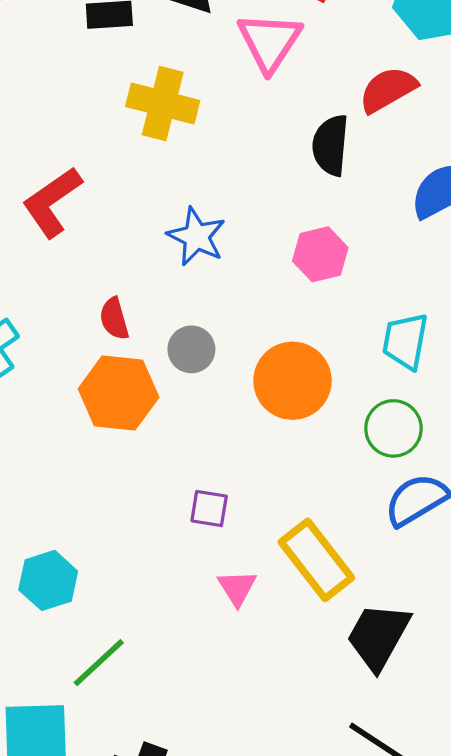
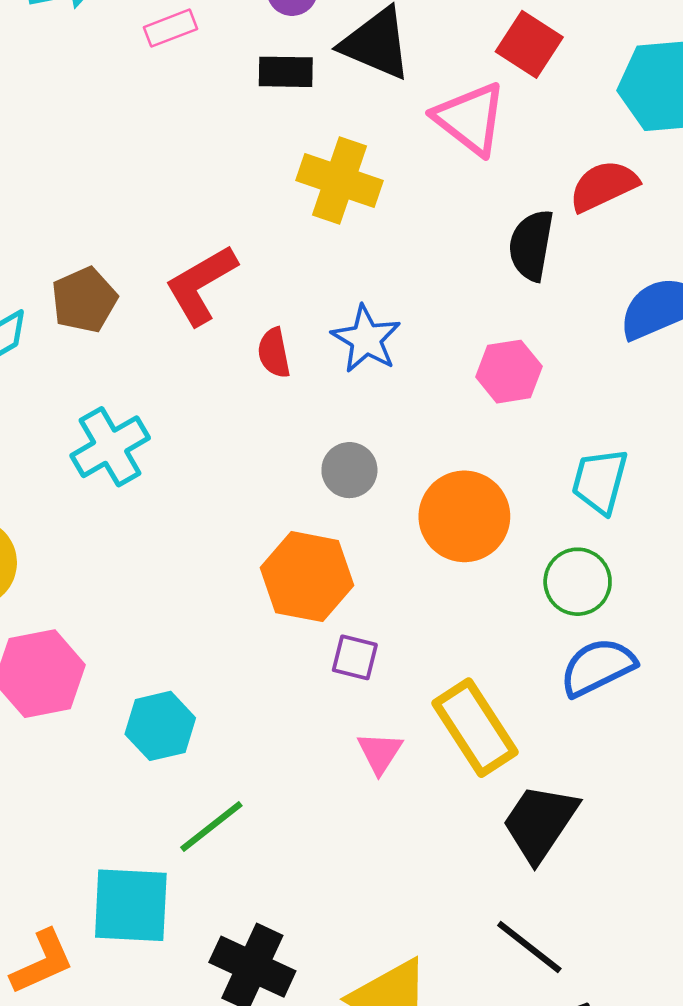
pink triangle: (270, 42) -> (470, 119), turned -30
red semicircle: (114, 319) -> (274, 353), moved
orange hexagon: (119, 393) -> (307, 577), moved

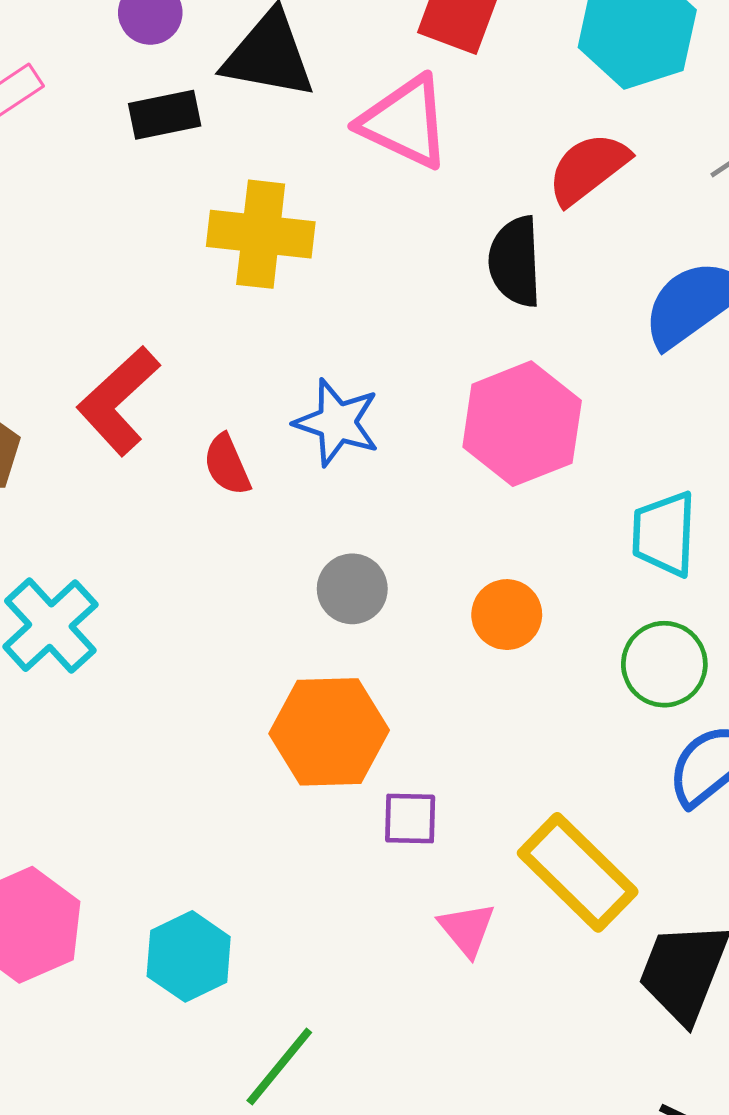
pink hexagon: (509, 372) -> (522, 424), size x1.5
orange circle: (464, 516) -> (507, 615), size x0.6

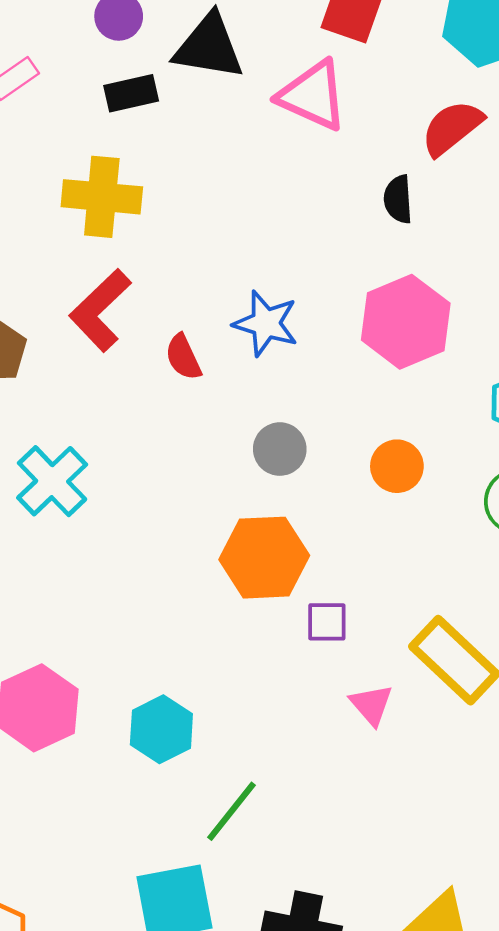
yellow cross: (261, 234) -> (102, 197), moved
black semicircle: (515, 262) -> (398, 199), size x0.7

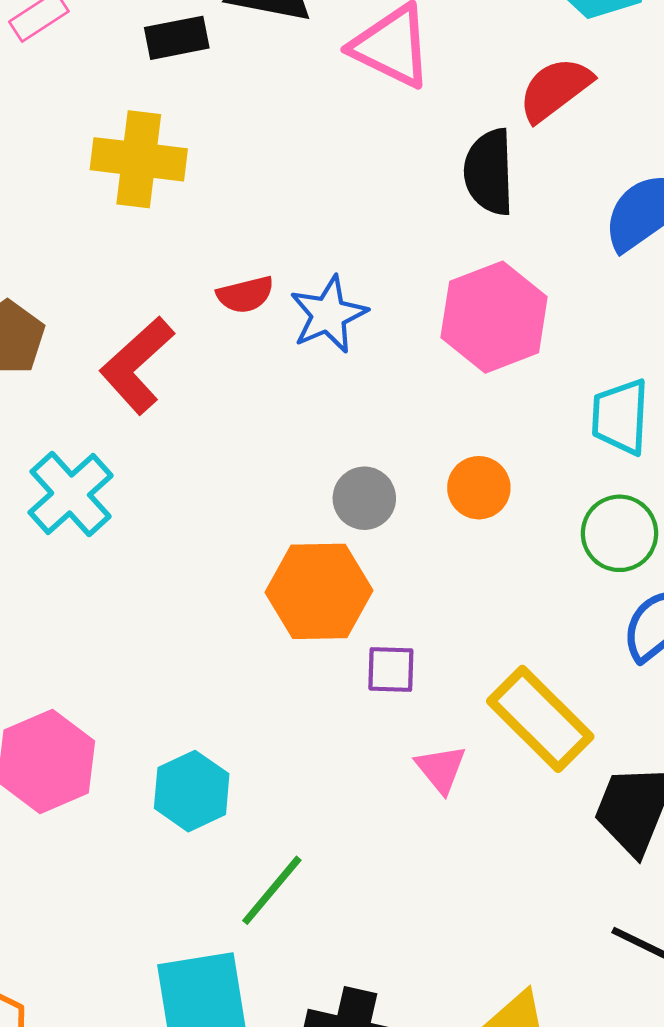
black semicircle: (398, 199) -> (489, 172), size x1.5
red L-shape: (100, 310) -> (137, 365), moved
blue star: (266, 323) -> (328, 315), turned 30
red semicircle: (183, 357) -> (245, 295), moved, turned -81
gray circle: (280, 449) -> (364, 498), moved

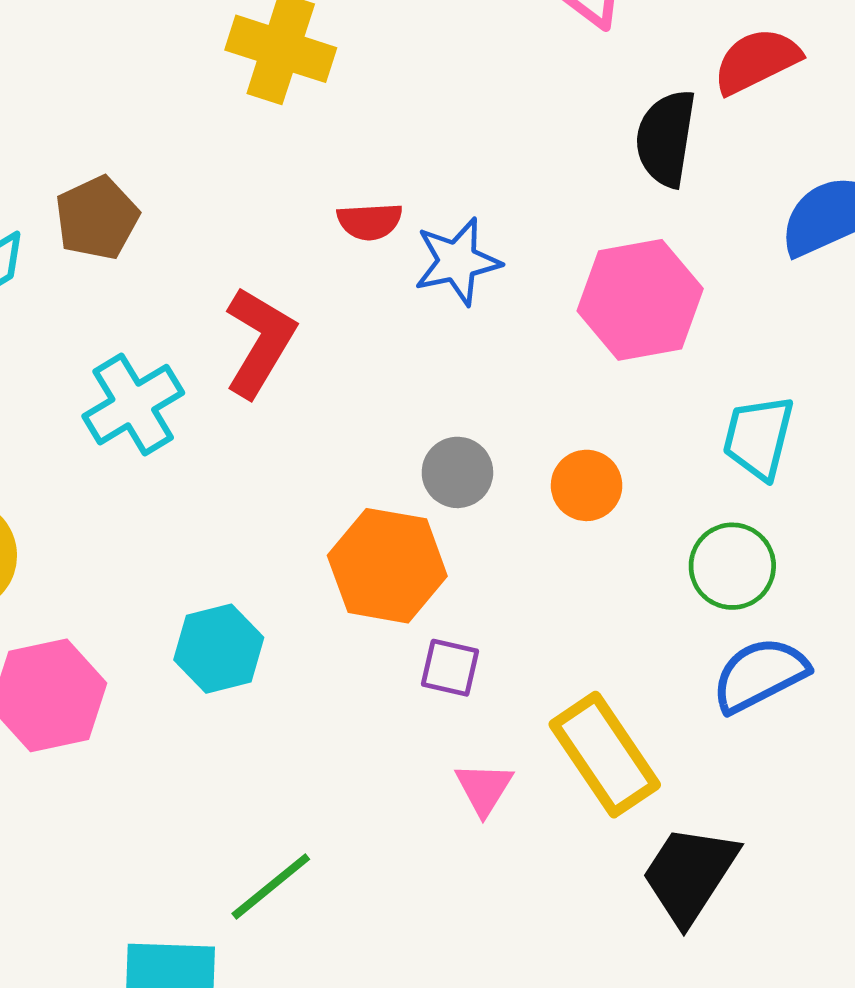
red L-shape: (137, 365) -> (260, 342), moved, turned 152
cyan hexagon: (192, 791) -> (219, 649), moved

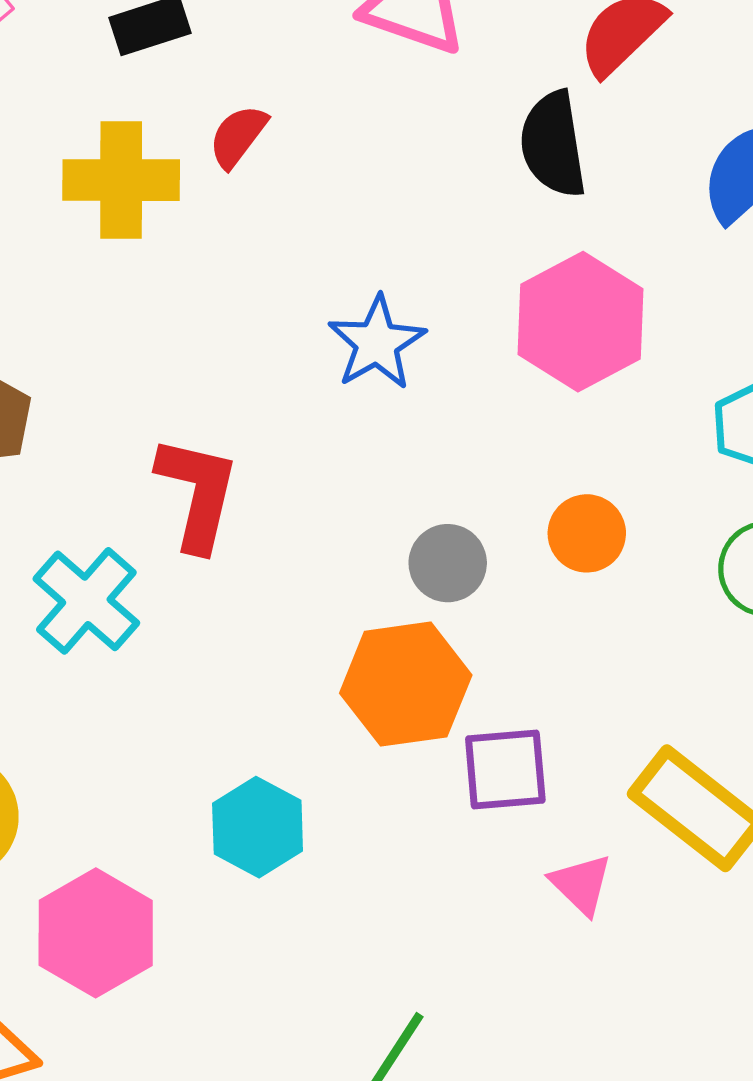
red semicircle: (370, 221) -> (238, 136), moved, turned 148
purple square: (450, 668) -> (505, 769), size x1.4

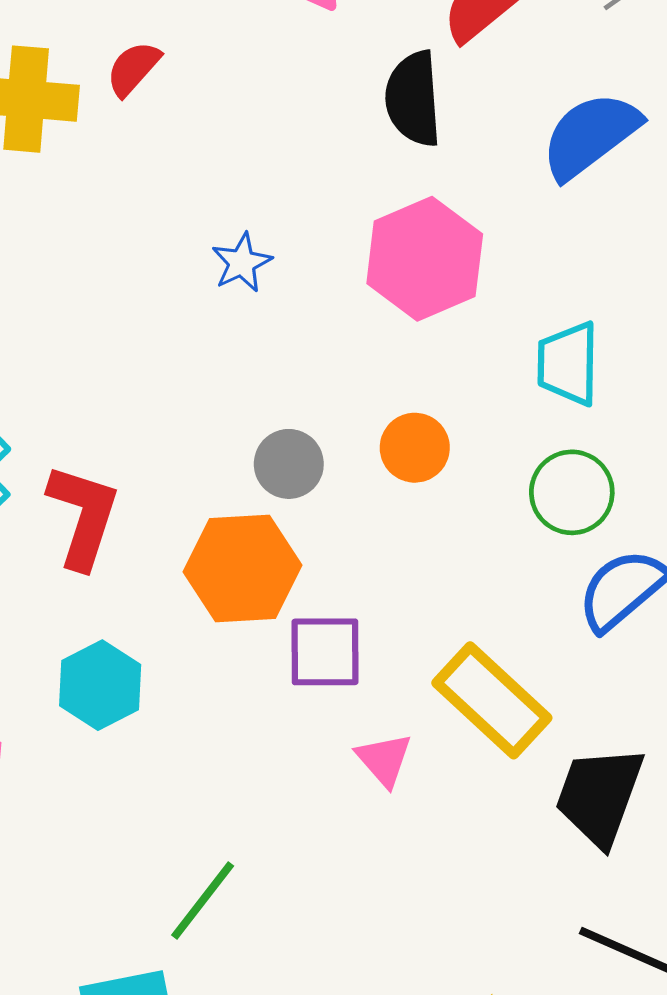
blue star: (377, 343) -> (242, 263), size x0.7
red L-shape: (197, 493) -> (83, 516), moved

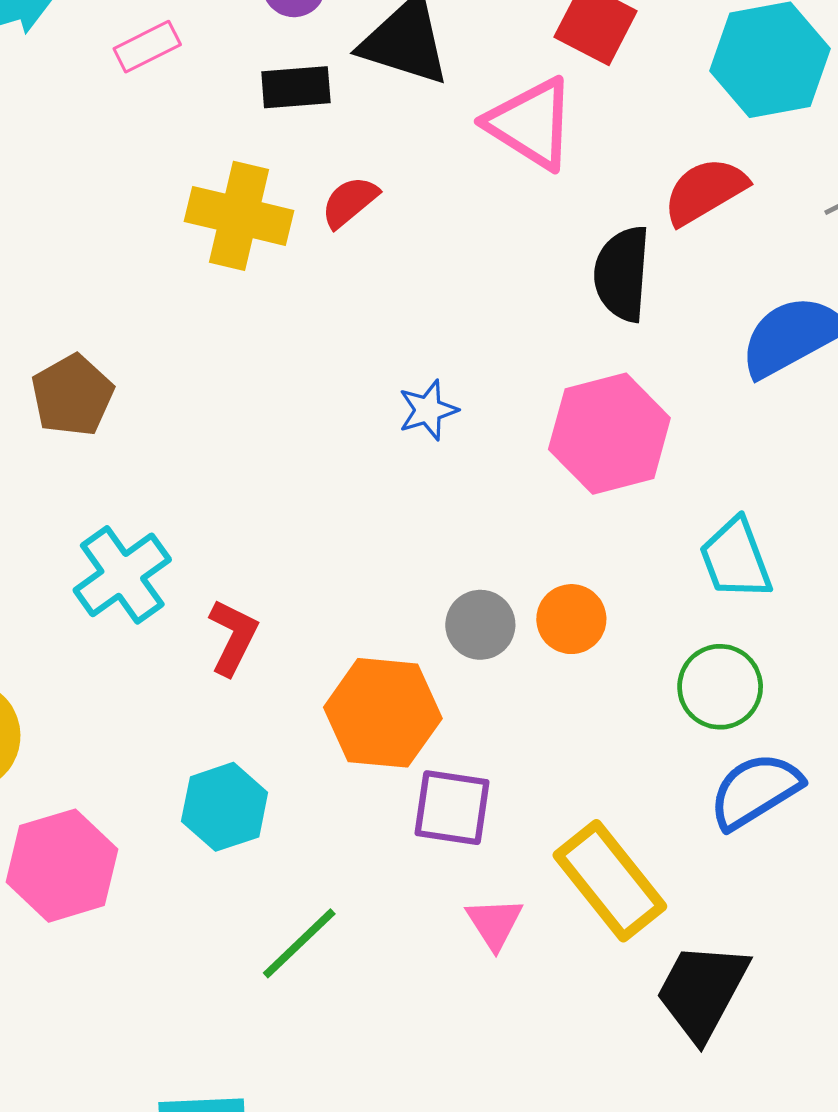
cyan trapezoid: (568, 364) -> (736, 559), turned -30
gray circle: (289, 464) -> (480, 625), moved
red L-shape: (83, 516) -> (233, 637), size x0.7
green line: (203, 900) -> (299, 943), moved

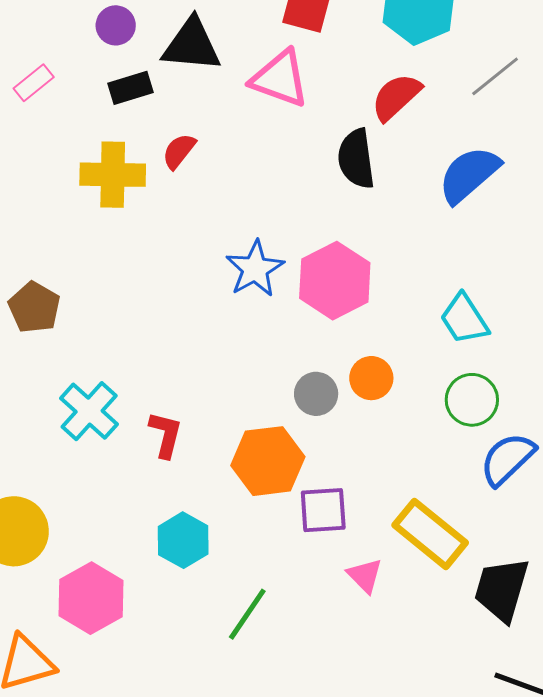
blue star: (428, 410) -> (255, 269), size x1.5
pink hexagon: (609, 434) -> (335, 281), moved

